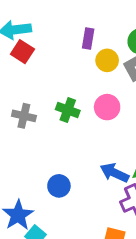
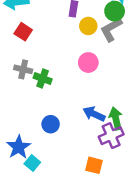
red square: (22, 52) -> (23, 32), moved
green cross: (68, 110) -> (43, 79), moved

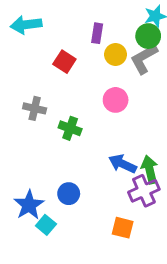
red square: (23, 32) -> (64, 62), moved
green cross: (43, 79) -> (70, 128), moved
blue circle: (51, 124) -> (69, 194), moved

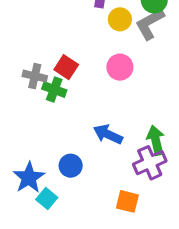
red square: (64, 62) -> (66, 67), moved
green cross: (70, 128) -> (54, 90), moved
blue arrow: (123, 164) -> (108, 134), moved

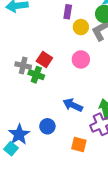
cyan square: (47, 198) -> (11, 149), moved
orange square: (127, 201) -> (79, 145), moved

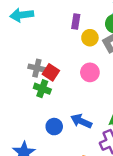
gray cross: (23, 66) -> (37, 68), moved
blue circle: (47, 126) -> (54, 127), moved

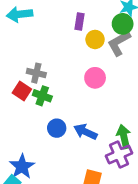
red square: (51, 72) -> (22, 91), moved
blue circle: (54, 127) -> (57, 128), moved

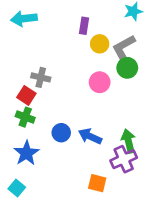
green circle: (123, 24) -> (127, 68), moved
green cross: (42, 96) -> (25, 117), moved
blue star: (22, 166) -> (26, 153), moved

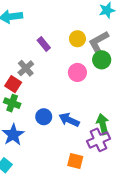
purple rectangle: (84, 26) -> (44, 44), moved, turned -48
gray cross: (41, 77) -> (26, 68), turned 35

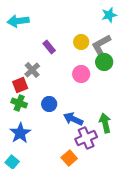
red square: (13, 84) -> (20, 85), turned 35
blue circle: (44, 117) -> (49, 104), moved
purple cross: (99, 140) -> (86, 138), moved
orange square: (75, 161) -> (69, 158), moved, turned 35

